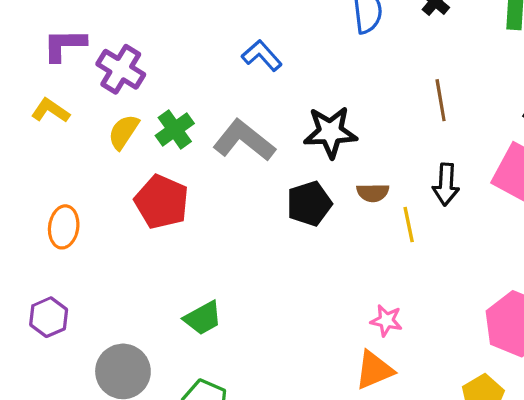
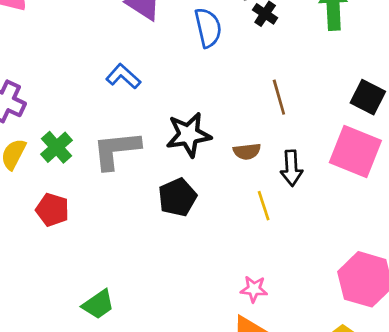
gray L-shape: (244, 140) -> (116, 150), turned -38
brown semicircle: (373, 193) -> (247, 151), moved
red pentagon: (162, 202) -> (52, 210), size x0.7

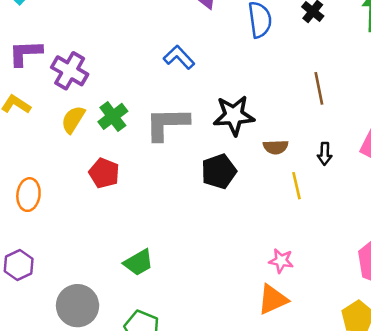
brown semicircle: (247, 151) -> (276, 147), moved
black arrow: (291, 168) -> (325, 154), size x0.7

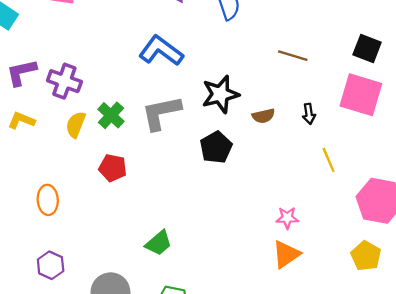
blue L-shape: (179, 57) -> (161, 51), size x1.5
brown line: (319, 88) -> (293, 56), turned -52
yellow line: (297, 186) -> (329, 160), moved

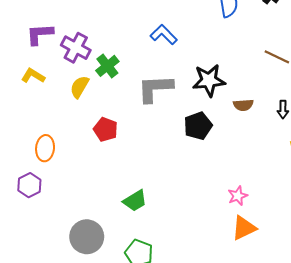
blue L-shape: (161, 51) -> (164, 35), size x0.7
green cross: (111, 115) -> (107, 66), moved
pink star: (287, 218) -> (238, 196), moved, turned -30
purple hexagon: (51, 265) -> (29, 185), moved

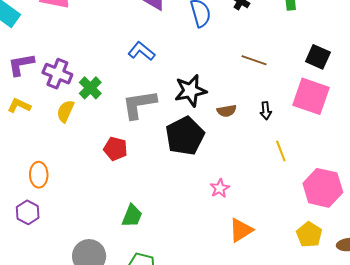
black pentagon: (198, 126) -> (185, 136), size x1.4
red pentagon: (106, 129) -> (115, 149), moved
pink star: (238, 196) -> (220, 188), moved
green trapezoid: (135, 201) -> (132, 216), turned -30

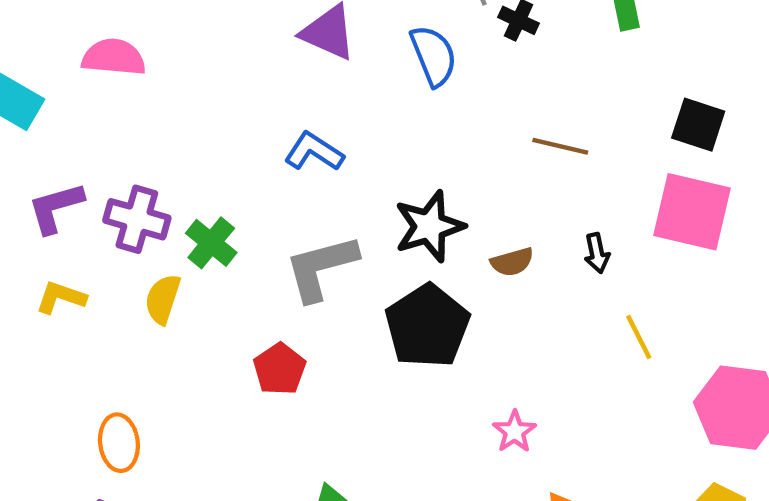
red pentagon: (115, 149) -> (280, 369), turned 30

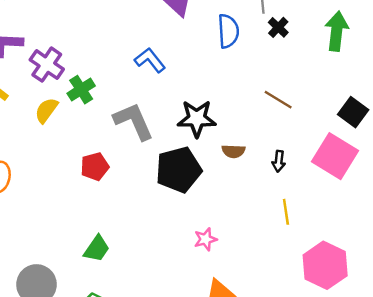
gray L-shape: (321, 268) -> (134, 121), turned 63

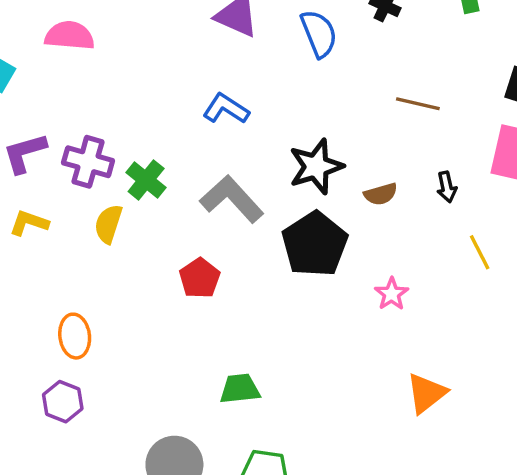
pink star: (205, 239) -> (392, 294), moved
green trapezoid: (97, 249) -> (240, 389), turned -112

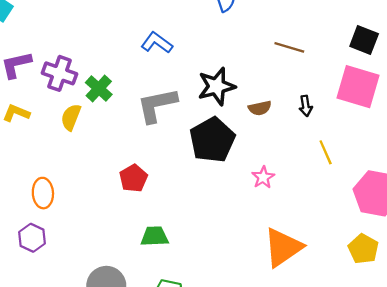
gray L-shape: (232, 199) -> (157, 105), turned -63
red pentagon: (200, 278) -> (133, 178), moved
orange triangle: (426, 393) -> (283, 247), size x1.4

